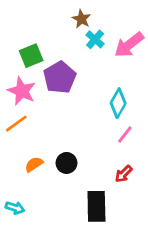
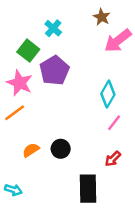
brown star: (81, 19) -> (102, 17), moved
cyan cross: (95, 39) -> (53, 28), moved
green square: (31, 56) -> (28, 51), turned -30

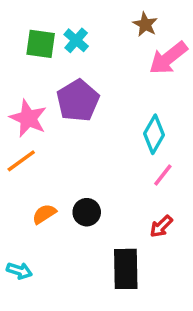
green square: (28, 51) -> (41, 44), moved, turned -30

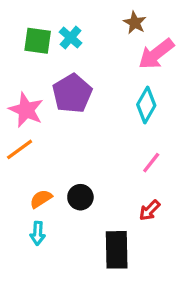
cyan diamond: (154, 134) -> (146, 105), moved
cyan arrow: (19, 271) -> (38, 233), moved, turned 75

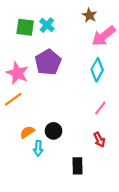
red arrow: (150, 210) -> (99, 140), turned -72
cyan arrow: (38, 233) -> (38, 148), moved
black rectangle: (117, 250) -> (77, 166), size x0.7

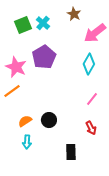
brown star: (89, 15) -> (74, 14), moved
green square: (25, 27) -> (23, 25), turned -30
cyan arrow: (38, 148) -> (27, 142), moved

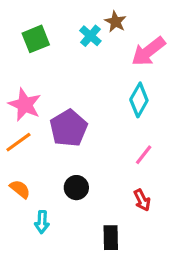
cyan cross: (43, 23) -> (90, 36), moved
purple pentagon: (44, 57) -> (69, 128), moved
orange semicircle: (25, 121) -> (20, 189), moved, turned 72

